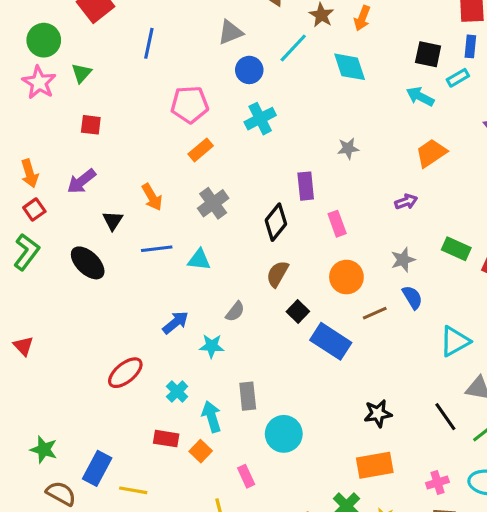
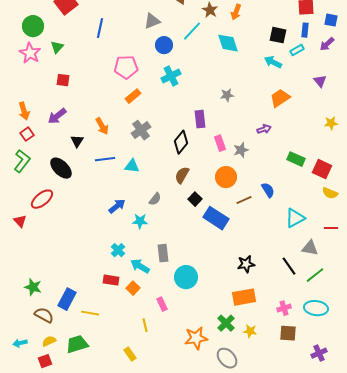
gray star: (403, 260) -> (241, 150), moved
red ellipse: (125, 373) -> (42, 199), moved
cyan arrow: (212, 417) -> (140, 266), turned -42

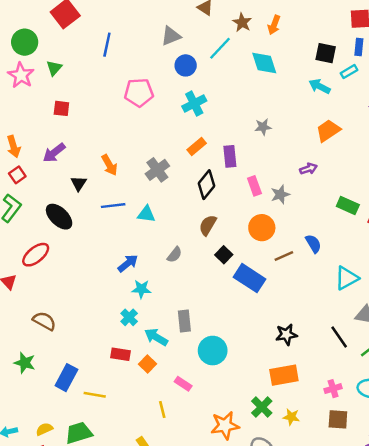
orange rectangle: (133, 96) -> (197, 147), moved
cyan star: (140, 221) -> (141, 289), moved
pink rectangle: (162, 304) -> (183, 384), turned -32
brown semicircle: (44, 315) -> (44, 321), moved

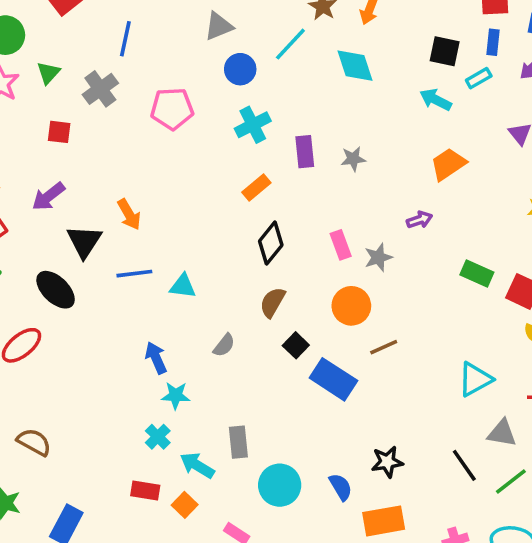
purple rectangle: (230, 156) -> (305, 152), moved
gray cross: (157, 170) -> (100, 89), moved
black triangle: (79, 183) -> (84, 241), size x1.5
blue semicircle: (313, 244) -> (341, 487), moved
blue arrow: (128, 263) -> (156, 358), turned -75

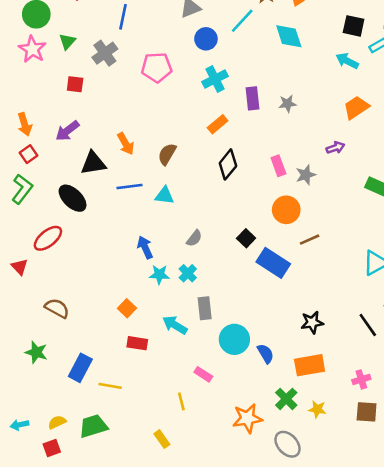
black triangle: (84, 241) -> (93, 163), turned 48
brown semicircle: (272, 302) -> (167, 154), moved
cyan cross: (158, 437) -> (188, 273), moved
blue semicircle: (341, 487) -> (265, 354), moved
orange square: (185, 505) -> (127, 308), moved

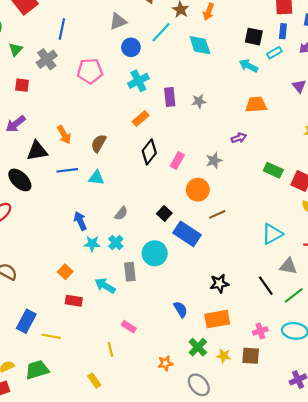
orange trapezoid: (356, 107) -> (256, 104), turned 30
pink rectangle: (278, 166) -> (177, 161), moved, turned 49
cyan circle: (234, 339) -> (155, 253), moved
brown square: (367, 412) -> (251, 356), moved
orange star: (247, 418) -> (165, 363), size x0.6

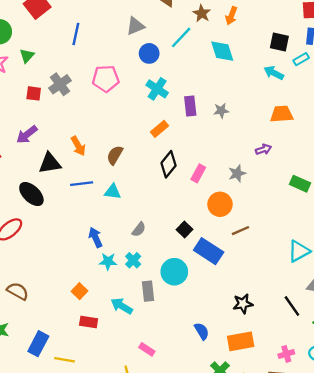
gray cross: (47, 59) -> (60, 84), moved
cyan cross: (138, 81) -> (157, 89), turned -30

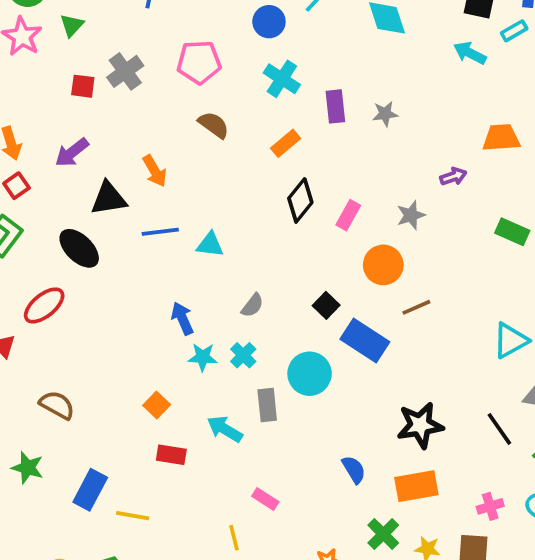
orange trapezoid: (282, 114) -> (501, 138), moved
brown semicircle: (115, 155) -> (214, 125), moved, turned 96
black star: (243, 304) -> (420, 425), size x1.4

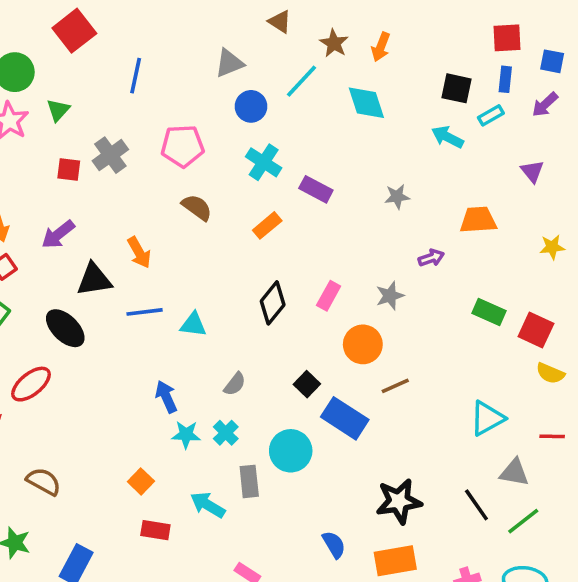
purple rectangle: (335, 106) -> (316, 189), turned -56
gray star: (385, 114) -> (397, 197), moved
black diamond: (300, 200) -> (273, 303), moved

